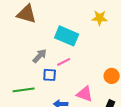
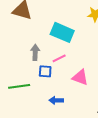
gray arrow: (40, 56) -> (35, 52), turned -42
pink triangle: (85, 94) -> (80, 77), moved

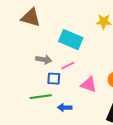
gray arrow: (35, 52) -> (44, 60), turned 98
green line: (19, 86) -> (41, 97), moved

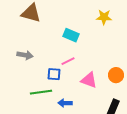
cyan rectangle: (71, 40) -> (71, 35), size x0.7
gray arrow: (44, 60) -> (25, 55), moved

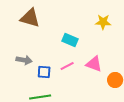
blue square: (54, 74) -> (44, 72), moved
pink triangle: (89, 80) -> (94, 64), moved

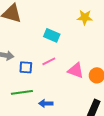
pink triangle: (94, 64) -> (76, 70), moved

